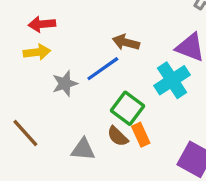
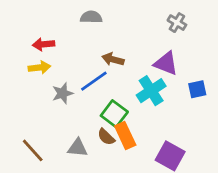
brown line: (25, 133) -> (33, 150), moved
orange rectangle: (141, 135) -> (125, 136), size x1.4

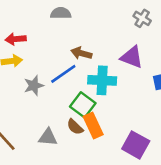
cyan cross: (151, 91) -> (102, 80), moved, turned 36

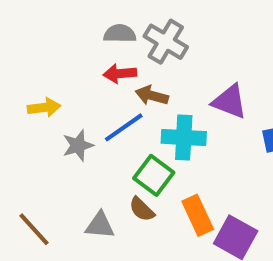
gray cross: (142, 18) -> (166, 42), moved, size x1.5
red arrow: (16, 39) -> (120, 74), moved
orange rectangle: (93, 126) -> (198, 215), moved

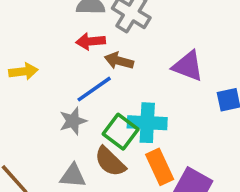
cyan cross: (184, 137) -> (147, 123), moved
gray star: (78, 145) -> (73, 121), moved
brown semicircle: (142, 209) -> (110, 162), size x1.4

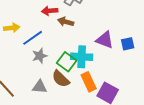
purple triangle: (188, 66) -> (105, 40), moved
blue line: (94, 89) -> (33, 38), moved

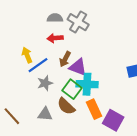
brown arrow: (66, 22) -> (65, 59), moved, turned -77
yellow arrow: (12, 28) -> (27, 55), moved, turned -105
purple triangle: (105, 40) -> (78, 67), moved

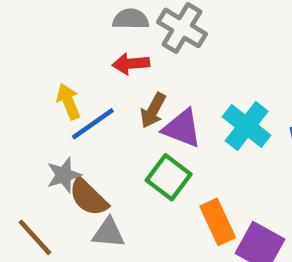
gray star: (45, 83) -> (64, 175), moved
cyan cross: (87, 84) -> (247, 126), moved, turned 35
brown semicircle: (66, 106) -> (88, 197), moved

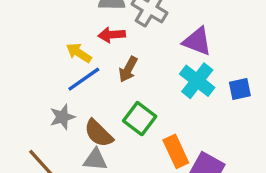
yellow arrow: (68, 101) -> (79, 53), moved, turned -35
purple triangle: (182, 128) -> (197, 41), moved
brown semicircle: (88, 197) -> (99, 133), moved

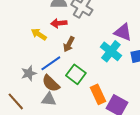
purple triangle: (197, 41) -> (123, 32), moved
blue line: (84, 79) -> (51, 63), moved

